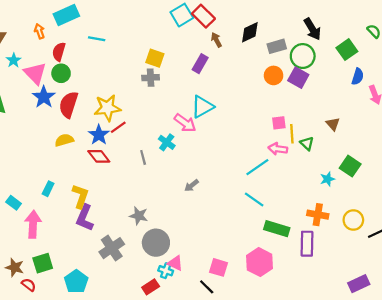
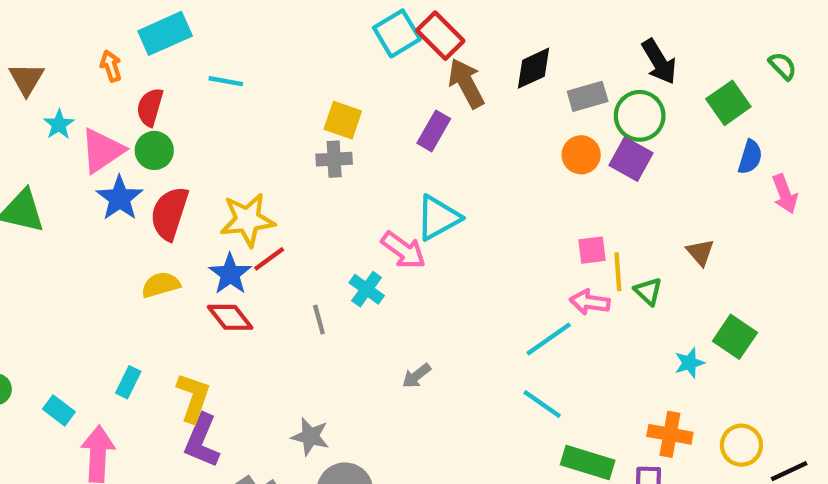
brown arrow: (216, 40) -> (466, 83), size x1.6
pink triangle: (35, 73) -> (102, 150), turned 40

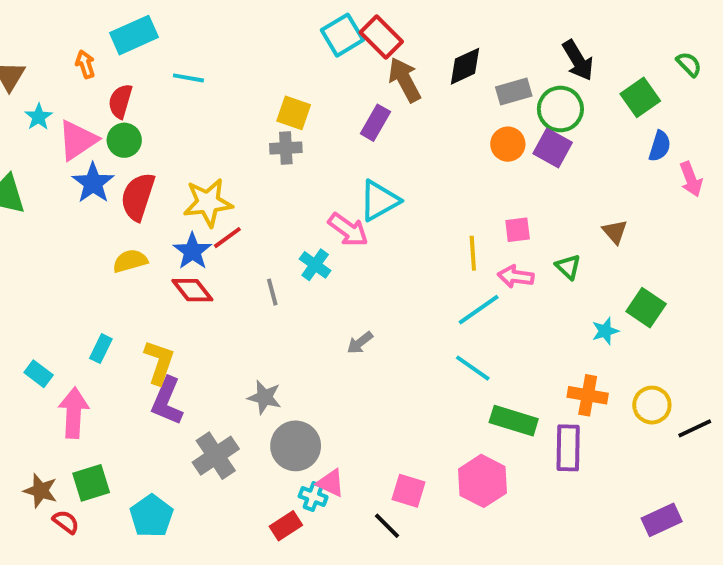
yellow line: (618, 272) -> (473, 253), moved

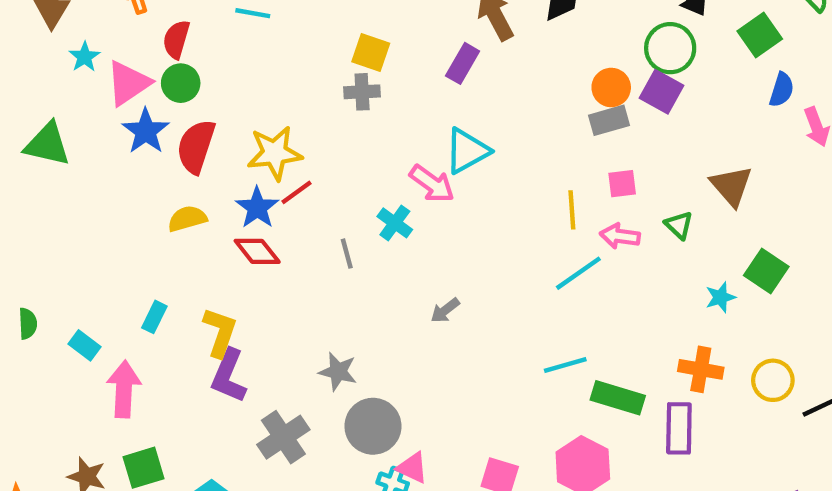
gray rectangle: (514, 92) -> (609, 120), moved
brown triangle: (615, 232) -> (731, 186), size x1.5
cyan line: (473, 368) -> (565, 365), moved, turned -51

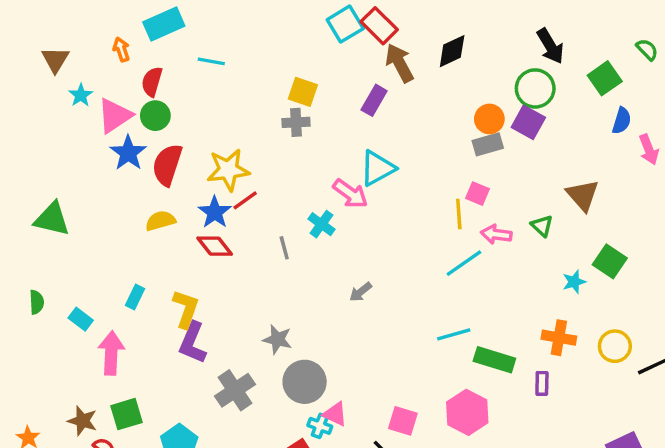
green triangle: (47, 144) -> (52, 219), moved
pink square: (622, 184) -> (477, 194), moved, turned 30
purple rectangle: (679, 428) -> (542, 383), size x0.6

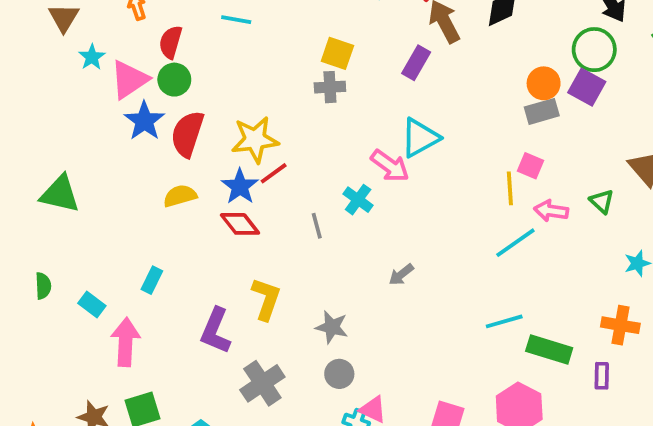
yellow L-shape: (186, 309) -> (266, 299), moved
gray star: (277, 339) -> (332, 327), moved
gray circle: (305, 382) -> (339, 374), size x0.6

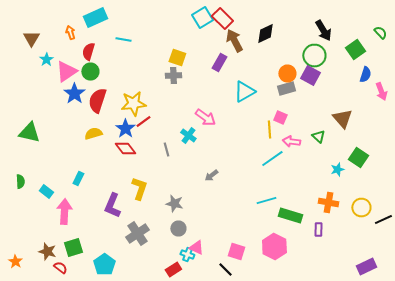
cyan triangle: (420, 138) -> (244, 92), moved

